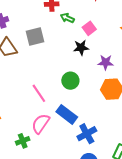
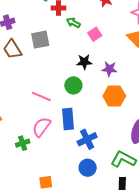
black star: (81, 48) -> (84, 62), moved
pink line: (39, 93) -> (41, 96), turned -36
blue rectangle: (67, 114) -> (68, 119), turned 45

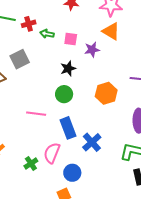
pink square: (95, 34) -> (71, 39), turned -32
purple star: (109, 69) -> (92, 50), moved
pink semicircle: (41, 127) -> (52, 153), moved
blue circle: (88, 168) -> (72, 173), moved

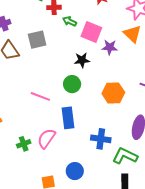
pink square: (71, 39) -> (91, 32), size x1.5
blue cross: (92, 142) -> (101, 139), moved, turned 36
blue circle: (72, 173) -> (75, 171), moved

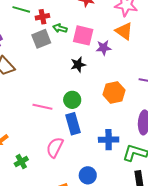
gray square: (37, 40) -> (41, 39), moved
green circle: (72, 84) -> (72, 100), moved
green cross: (24, 144) -> (21, 162), moved

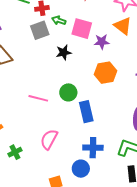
black star: (78, 65) -> (64, 52), moved
orange hexagon: (114, 92) -> (105, 73), moved
blue rectangle: (73, 124) -> (86, 112), moved
blue cross: (109, 140) -> (93, 148), moved

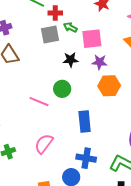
pink square: (82, 29) -> (92, 39), turned -30
purple star: (102, 42) -> (99, 62), moved
green circle: (68, 92) -> (62, 89), moved

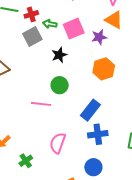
purple star: (99, 62) -> (99, 37), moved
blue rectangle: (85, 122) -> (90, 110), turned 60
blue cross: (86, 158) -> (98, 134), moved

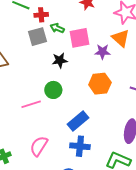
pink line: (41, 104) -> (31, 104), turned -36

